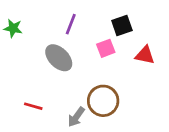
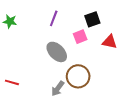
gray ellipse: (59, 58) -> (57, 52), moved
red line: (33, 106) -> (12, 82), moved

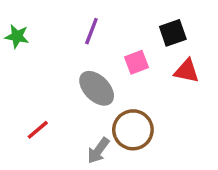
black square: (92, 19) -> (173, 33), moved
red line: (12, 82) -> (38, 130), moved, turned -56

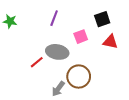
gray ellipse: (97, 88) -> (57, 52), turned -35
red line: (38, 130) -> (37, 62), moved

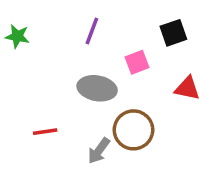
red triangle: (110, 42) -> (187, 88), moved
red line: (37, 62) -> (45, 132), moved, turned 32

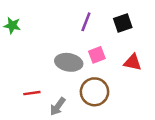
purple line: (92, 31) -> (86, 22), moved
pink square: (137, 62) -> (97, 55), moved
gray arrow: (99, 151) -> (58, 107), moved

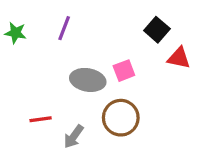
purple line: (86, 22) -> (64, 28), moved
black square: (123, 23) -> (157, 30), turned -30
red triangle: (133, 62) -> (179, 58), moved

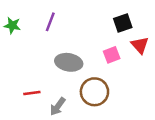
black square: (157, 30) -> (123, 23), turned 30
red triangle: (179, 58) -> (140, 45), turned 36
pink square: (124, 71) -> (112, 55), moved

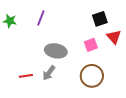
brown circle: (94, 92) -> (92, 76), moved
gray arrow: (58, 106) -> (49, 73), moved

